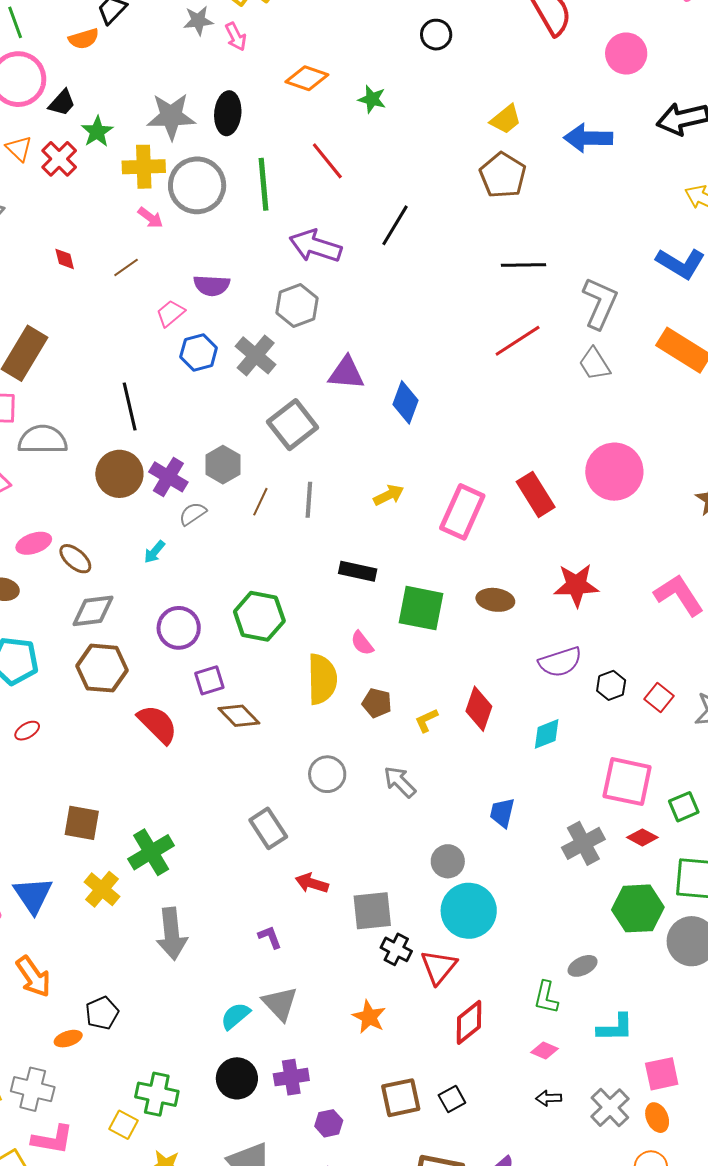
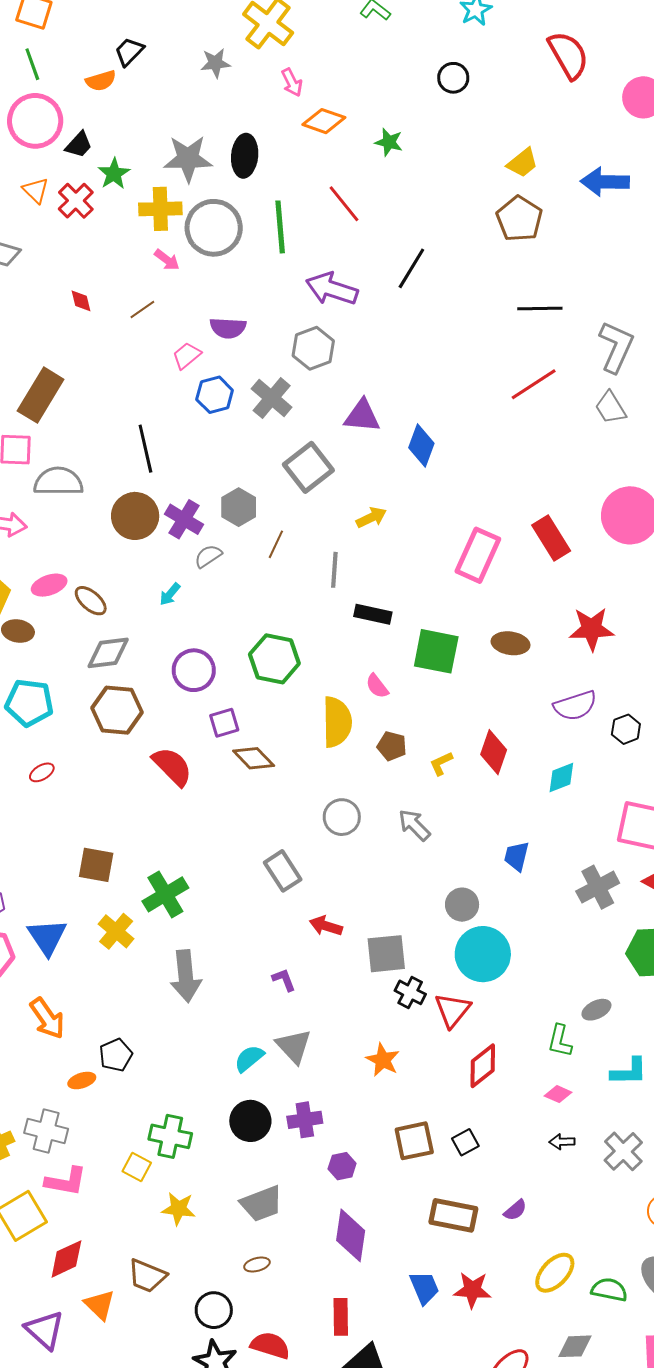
pink arrow: (236, 37) -> (292, 82), moved
yellow arrow: (389, 495) -> (371, 517), moved
gray line: (309, 500) -> (334, 570), moved

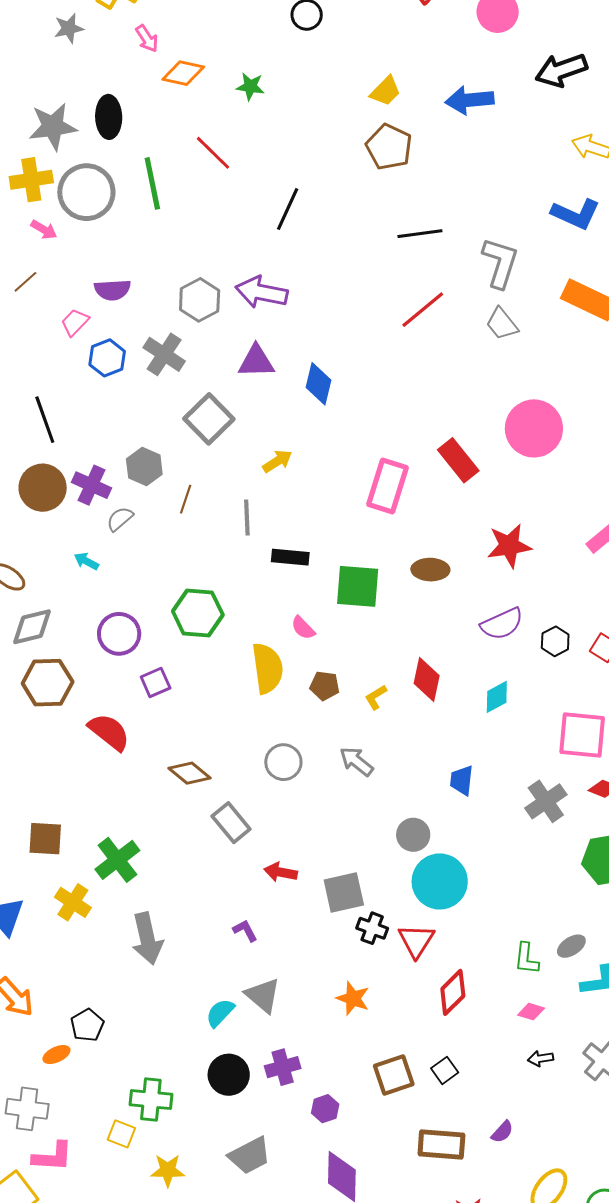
purple arrow: (332, 289) -> (262, 292), moved
cyan arrow: (170, 594) -> (86, 561), turned 85
brown diamond: (254, 758) -> (190, 773), moved
gray ellipse: (596, 1010) -> (571, 946), moved

